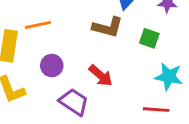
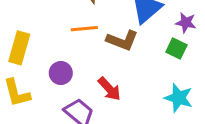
orange line: (38, 25) -> (84, 29), moved
green square: (149, 38) -> (176, 49), moved

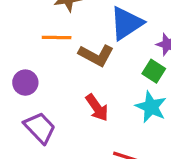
red arrow: (109, 89) -> (97, 108), moved
cyan star: (179, 98) -> (151, 107), moved

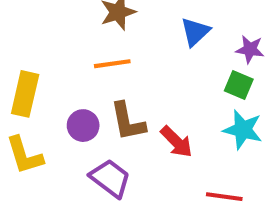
blue triangle: (126, 23) -> (195, 32), size x0.7
brown L-shape: (96, 55) -> (128, 122), moved, turned 60

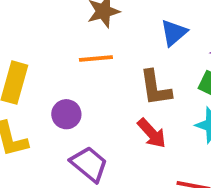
brown L-shape: (128, 122) -> (155, 88), moved

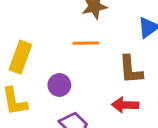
red arrow: (152, 133) -> (125, 105), turned 130

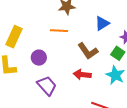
brown L-shape: (131, 70) -> (88, 51), turned -35

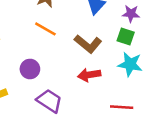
orange line: (59, 31) -> (45, 29), turned 42

